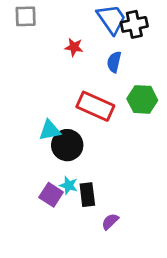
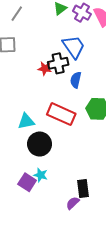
black cross: (134, 24) -> (58, 63), moved
cyan triangle: (50, 130) -> (26, 121), moved
black rectangle: (87, 195) -> (83, 189), moved

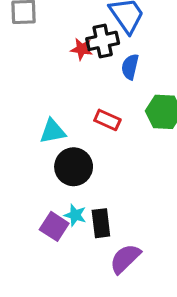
red rectangle: (61, 114) -> (107, 120), size x0.6
black rectangle: (83, 189) -> (101, 223), moved
purple semicircle: (73, 203) -> (125, 259), size x1.5

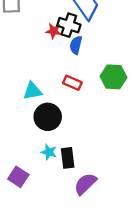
black cross: (103, 41) -> (69, 25), turned 30
blue semicircle: (130, 67) -> (76, 45), moved
purple square: (54, 226) -> (18, 177), moved

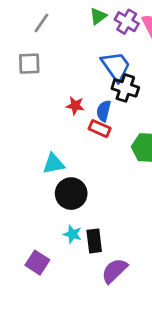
black cross: (69, 25) -> (125, 88), moved
red star: (54, 31) -> (75, 106), moved
red rectangle: (72, 83) -> (100, 129), moved

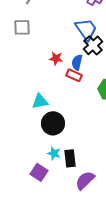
black cross: (125, 88) -> (93, 45), turned 30
purple square: (37, 263) -> (39, 172), moved

